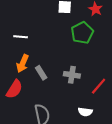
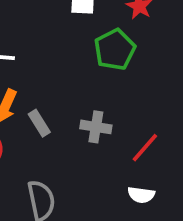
white semicircle: (85, 112) -> (141, 195), moved

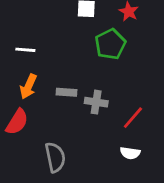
gray rectangle: (39, 123) -> (66, 92), moved, turned -54

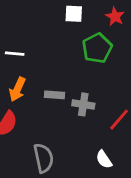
white semicircle: (130, 153) -> (104, 159), moved, turned 48

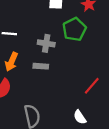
gray cross: (83, 104) -> (46, 43), moved

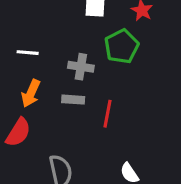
red line: (92, 86) -> (107, 114), moved, turned -30

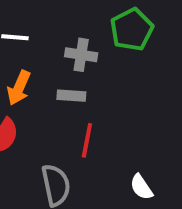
red line: (107, 114) -> (87, 140), moved

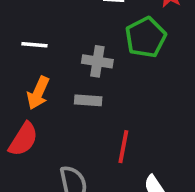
red line: (87, 140) -> (123, 147), moved

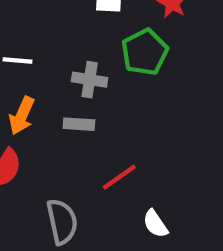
red line: (123, 147) -> (119, 177), turned 44

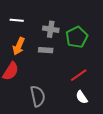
green pentagon: (145, 52) -> (77, 37), moved
red line: (119, 177) -> (79, 75), moved

